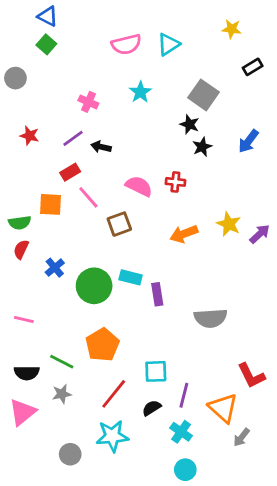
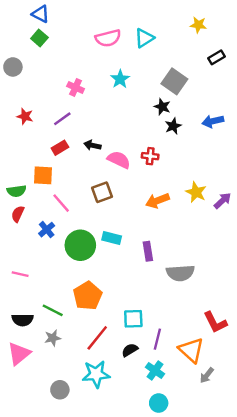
blue arrow: (248, 141) -> (213, 121), turned 40
black arrow: (101, 147) -> (92, 145), moved
pink line: (88, 197) -> (61, 203), moved
purple rectangle: (157, 294) -> (148, 251), moved

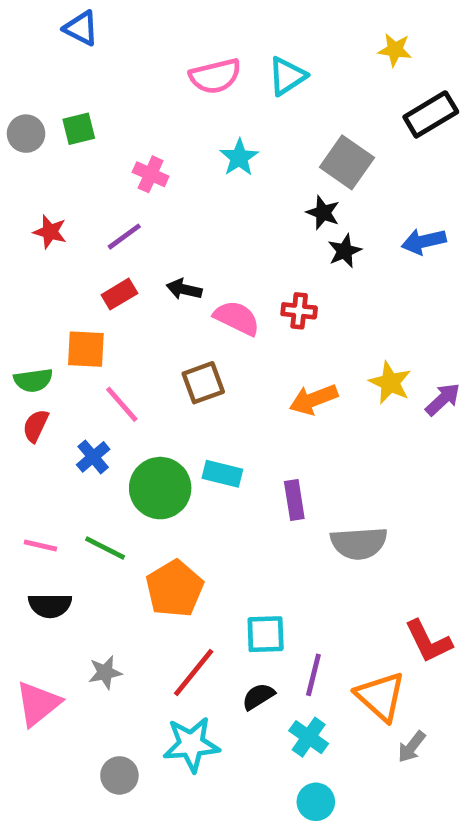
green square: (39, 38) -> (79, 129), moved, turned 35
black rectangle: (216, 57) -> (431, 114), size x1.5
green line: (53, 310) -> (105, 548), moved
black semicircle: (23, 320) -> (50, 605), moved

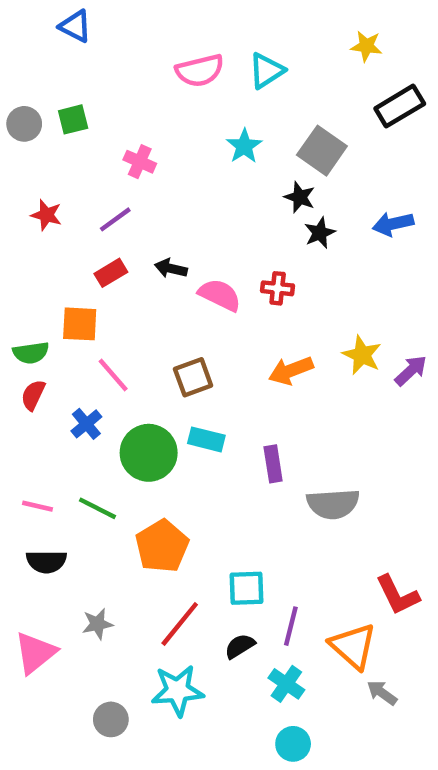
cyan star: (239, 158) -> (244, 146), moved
brown square: (203, 383) -> (193, 377), moved
gray arrow: (412, 747) -> (382, 693), turned 88

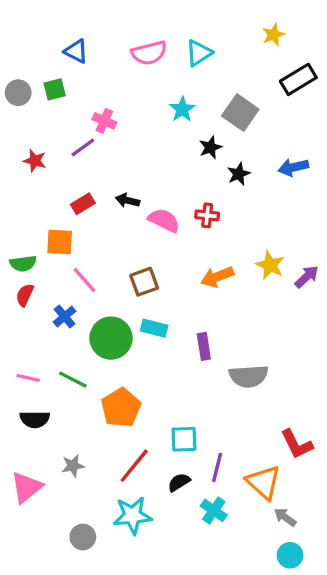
blue triangle: (75, 26) -> (76, 51), moved
yellow star: (366, 46) -> (273, 35), turned -30
black star: (300, 197) -> (210, 147), moved, turned 30
purple line: (115, 219) -> (83, 147), moved
cyan circle: (293, 744) -> (290, 555), moved

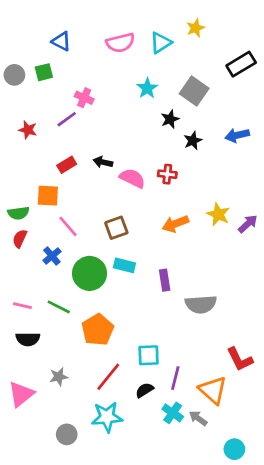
yellow star: (273, 35) -> (195, 28), moved
gray arrow: (285, 517) -> (198, 418), moved

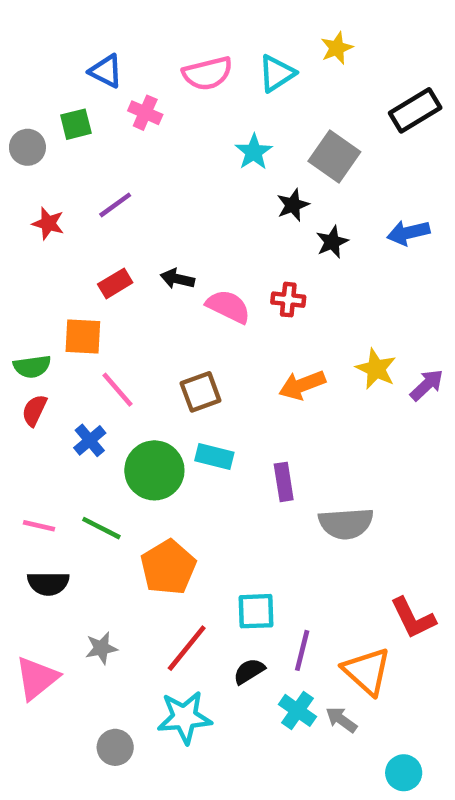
gray circle: (14, 75) -> (27, 147), moved
pink cross: (84, 98) -> (145, 113), moved

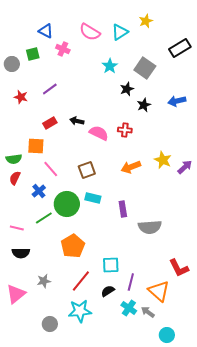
pink semicircle: (207, 73) -> (90, 32), turned 45
green line: (101, 528) -> (44, 218), moved, turned -60
cyan circle: (404, 773) -> (167, 335), moved

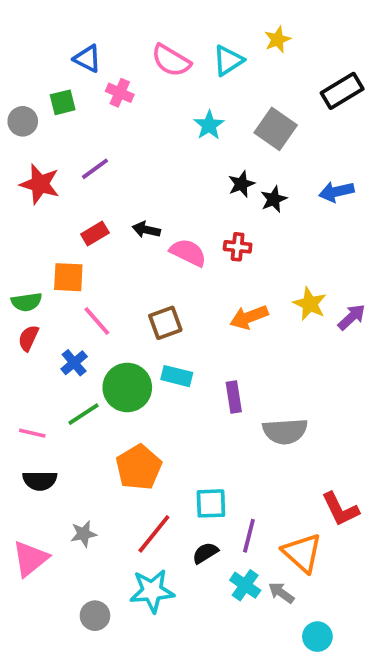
black star: (127, 89) -> (241, 184), moved
red star: (21, 97) -> (40, 184), size x1.5

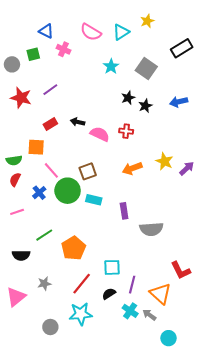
green circle: (127, 387) -> (68, 191), moved
green line: (84, 414) -> (44, 235), moved
pink line: (32, 433) -> (17, 212), moved, turned -32

